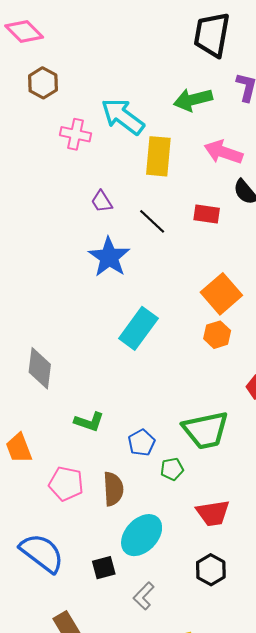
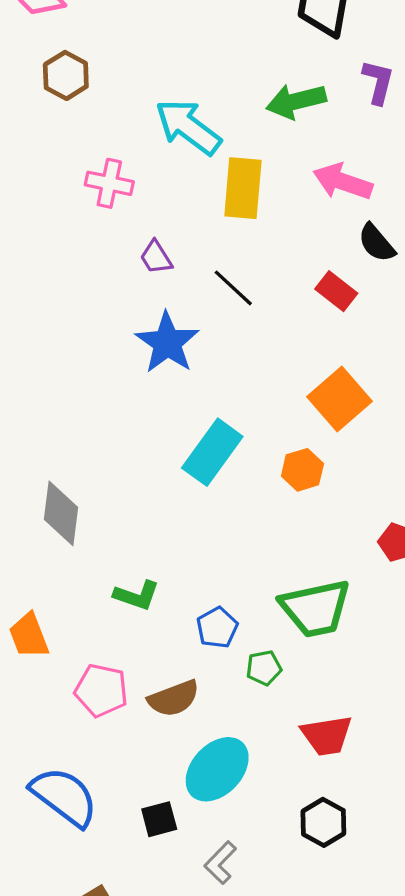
pink cross: (75, 134) -> (109, 183), moved
red rectangle: (207, 214) -> (336, 291), moved, turned 30
orange hexagon: (217, 335) -> (302, 470), moved
brown semicircle: (113, 489) -> (174, 698), turned 72

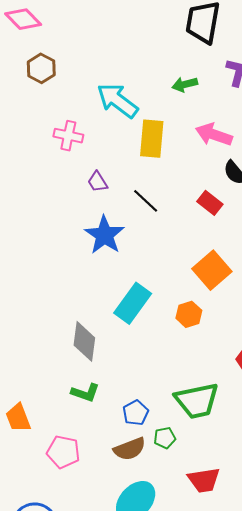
green arrow: (296, 101) -> (185, 84), size x0.7
gray diamond: (61, 513) -> (84, 341), moved
brown semicircle: (174, 698) -> (130, 449), moved

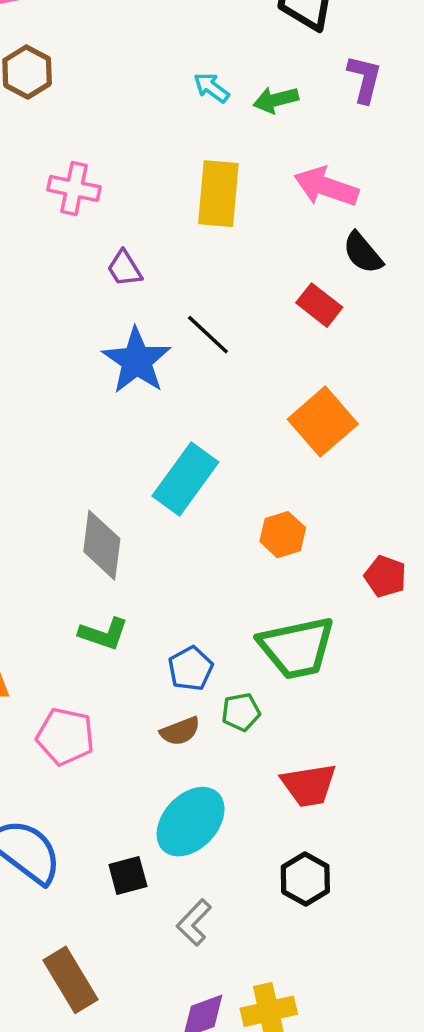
cyan arrow: (118, 100) -> (211, 88), moved, size x0.5
black line: (146, 201) -> (208, 335), moved
orange hexagon: (189, 314) -> (283, 535), moved
brown semicircle: (130, 449) -> (180, 731), size x0.7

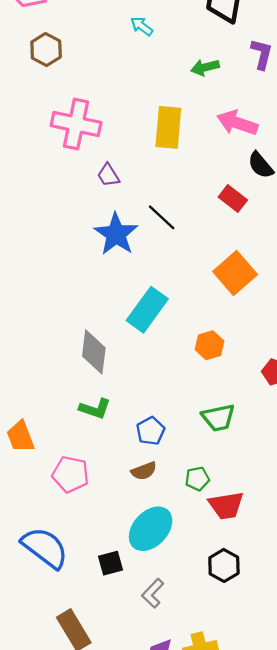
cyan arrow: (211, 88) -> (142, 26), moved
pink cross: (74, 188) -> (76, 124), size x1.5
green trapezoid: (297, 648) -> (218, 418), size x0.7
green pentagon: (241, 712) -> (197, 479), moved

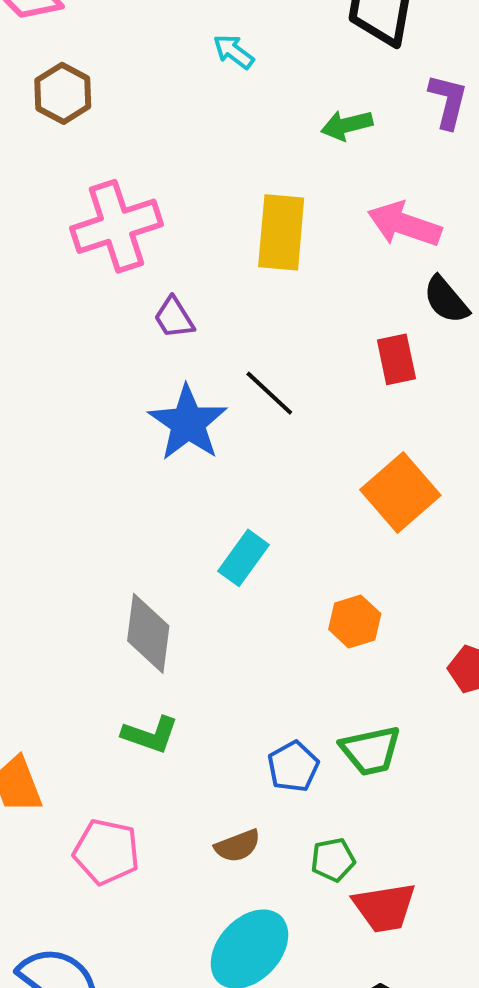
pink cross: (76, 124) -> (116, 226), turned -30
red rectangle: (233, 199) -> (396, 359), turned 40
cyan rectangle: (147, 310) -> (244, 558), size x0.7
blue pentagon: (151, 431) -> (293, 766), moved

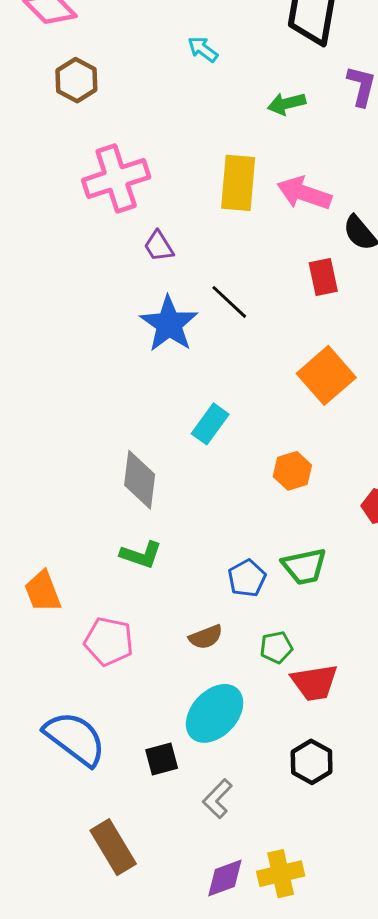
pink arrow: (404, 224) -> (304, 193), moved

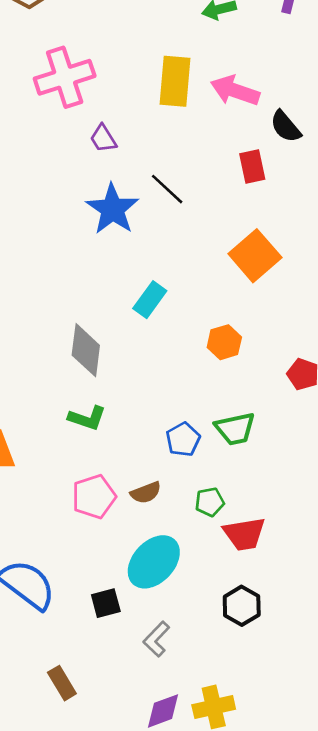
pink pentagon: (109, 641) -> (94, 497), moved, turned -30
brown rectangle: (113, 847) -> (62, 683), size x0.7

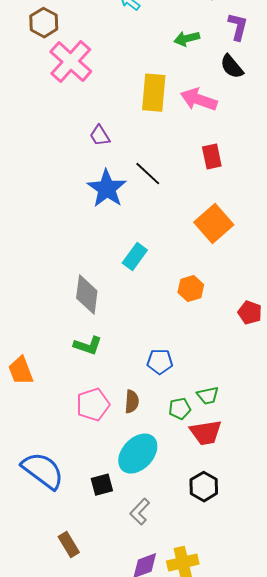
pink cross: (65, 77) -> (71, 62), moved, turned -30
black semicircle: (286, 127) -> (232, 67), moved
green trapezoid: (235, 429) -> (208, 396), moved, size x0.7
blue pentagon: (183, 439) -> (160, 362), turned 30
brown semicircle: (146, 493) -> (132, 402), turned -65

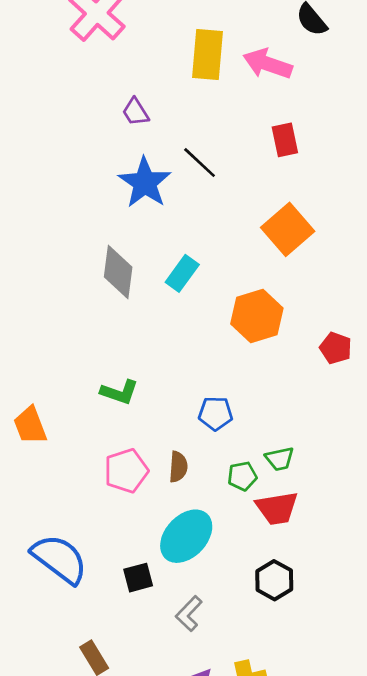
orange hexagon: (191, 289) -> (257, 316), size x1.5
gray diamond: (87, 295) -> (118, 272), moved

